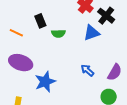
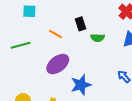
purple ellipse: (21, 63) -> (58, 64), turned -60

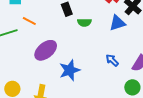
orange line: (56, 34) -> (29, 21), moved

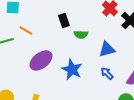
blue triangle: (117, 23) -> (107, 49), moved
blue star: (70, 70) -> (72, 69), moved, turned -30

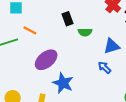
blue star: (72, 69) -> (63, 83), moved
blue arrow: (107, 73) -> (104, 67), moved

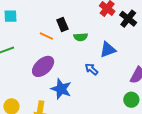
orange line: (30, 30) -> (46, 36), moved
blue arrow: (104, 67) -> (91, 69), moved

